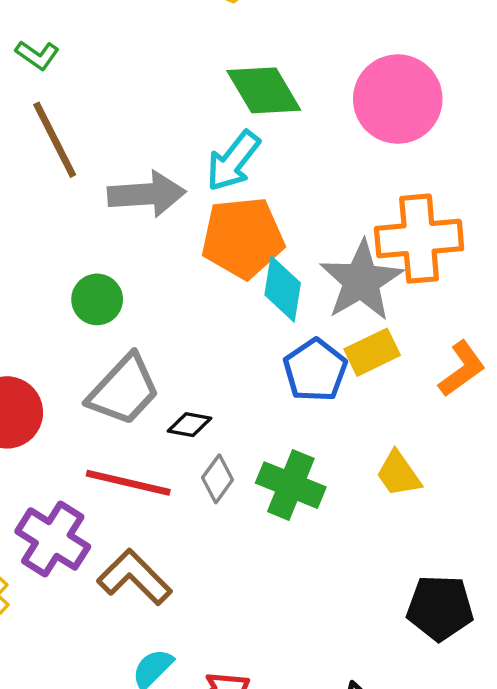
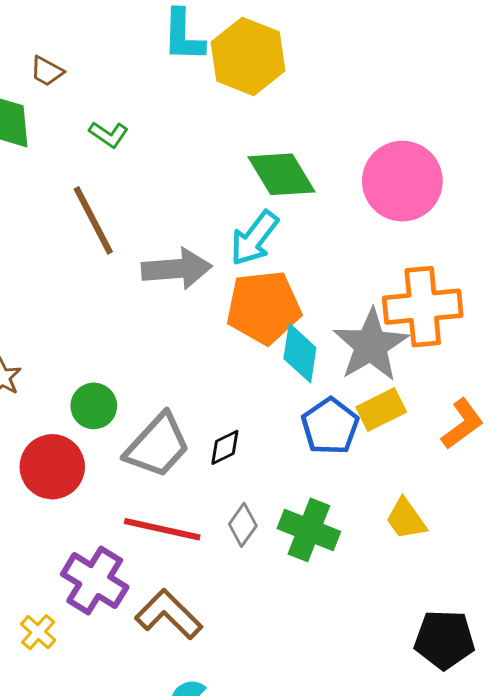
green L-shape: (37, 55) -> (109, 134), moved
green circle: (97, 299) -> (94, 406), moved
black diamond: (190, 425) -> (225, 447), moved, turned -36

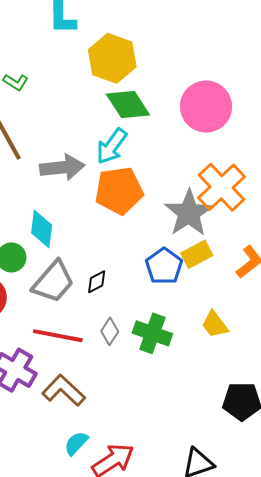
yellow hexagon: (248, 56) -> (112, 58), moved
orange cross: (423, 307) -> (222, 187), turned -36
cyan diamond: (300, 353) -> (42, 229), moved

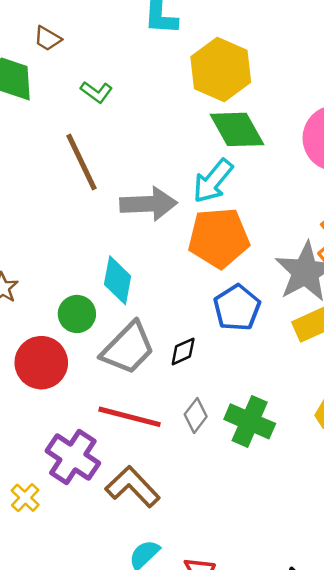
blue pentagon: (164, 266) -> (237, 308), moved

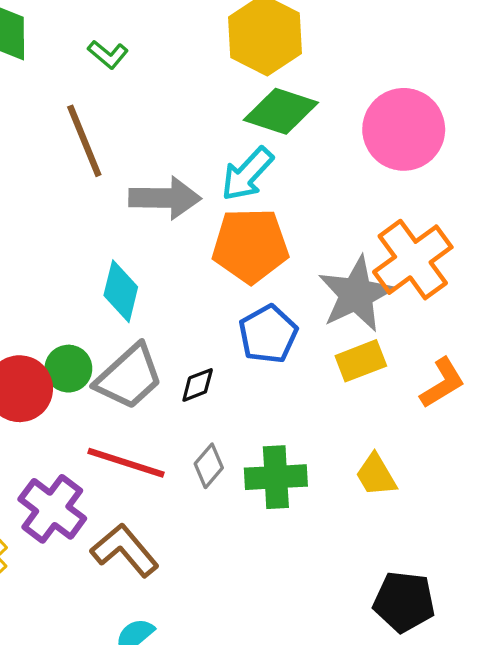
green diamond: (237, 129) -> (281, 111), turned -46
green circle: (77, 314) -> (68, 369), moved
green cross: (250, 421) -> (276, 477), turned -30

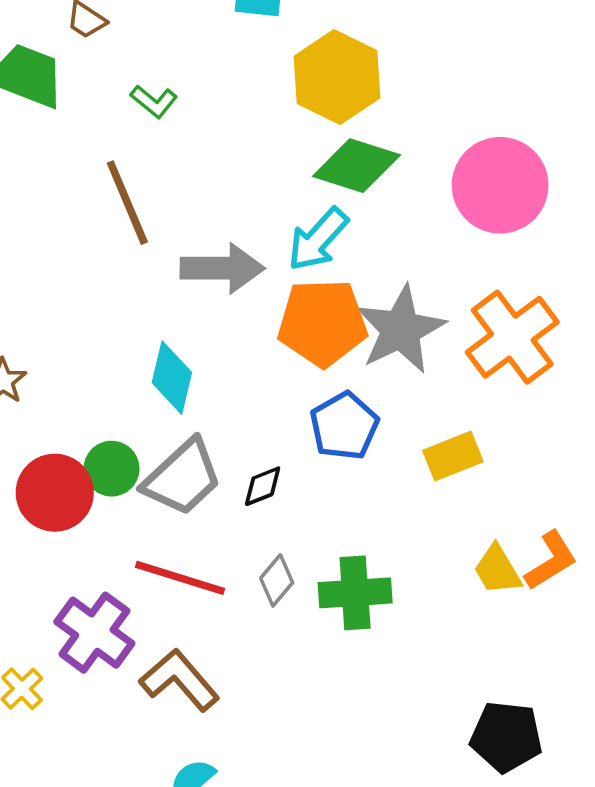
gray star: (356, 294) -> (401, 330), moved
orange L-shape: (442, 383) -> (551, 561), moved
yellow trapezoid: (376, 475) -> (497, 570), moved

